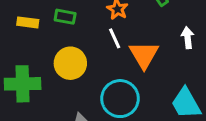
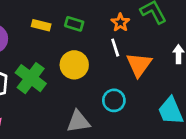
green cross: (23, 84) -> (31, 78), turned 32
cyan circle: (120, 99) -> (114, 100), size x0.7

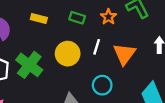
green rectangle: (74, 24) -> (77, 18), moved
white line: (115, 48) -> (97, 47), moved, turned 35

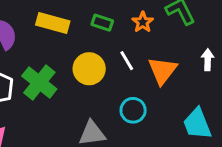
yellow rectangle: (39, 19) -> (53, 23), size x1.5
white line: (97, 47) -> (127, 61), turned -49

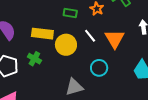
yellow rectangle: (53, 23) -> (42, 34), moved
green cross: (39, 83) -> (34, 59), size x0.6

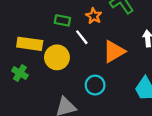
white line: (90, 36) -> (82, 37), moved
orange triangle: (115, 39) -> (114, 51), turned 30

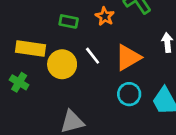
white line: (82, 37) -> (93, 56), moved
cyan circle: (95, 85) -> (129, 94), moved

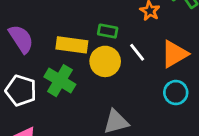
green rectangle: (69, 21) -> (108, 31), moved
green cross: (19, 82) -> (60, 81), size x1.5

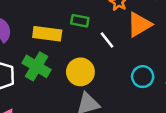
orange triangle: (175, 54) -> (139, 24), moved
yellow circle: (105, 61) -> (80, 72), moved

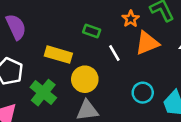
yellow rectangle: (47, 34) -> (58, 55), moved
green cross: (37, 66) -> (43, 93), moved

